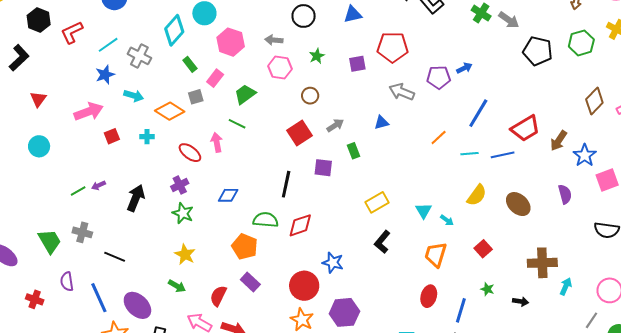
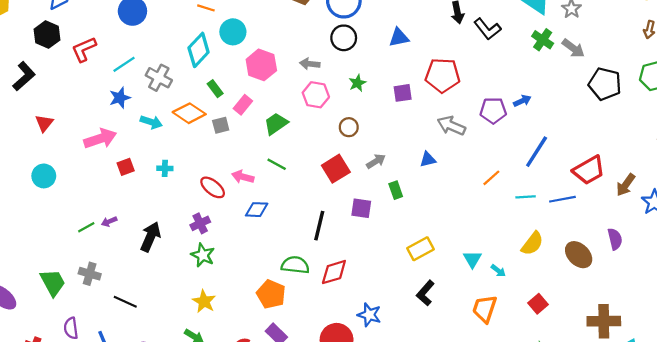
orange diamond: (170, 111) -> (189, 113), moved
green line: (237, 124) -> (277, 164), moved
pink arrow: (217, 142) -> (243, 177), turned -66
purple semicircle: (565, 194) -> (615, 239), moved
blue diamond: (228, 195) -> (257, 210), moved

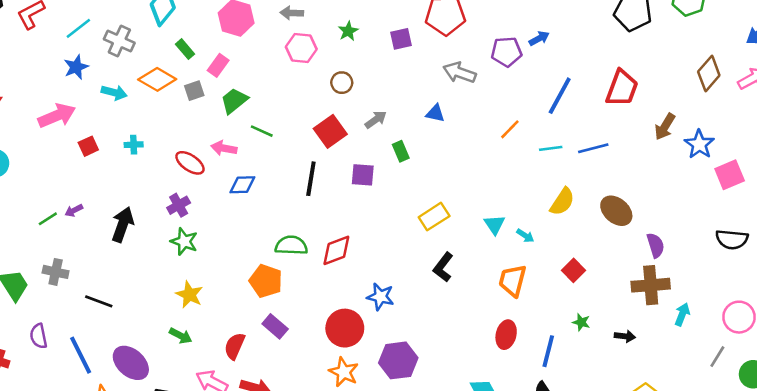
green trapezoid: (276, 124) -> (234, 101), moved
blue triangle: (428, 159) -> (435, 113), turned 30
red trapezoid: (589, 170) -> (622, 88), moved, turned -36
black line: (319, 226) -> (311, 179), moved
purple semicircle: (615, 239) -> (656, 245), moved

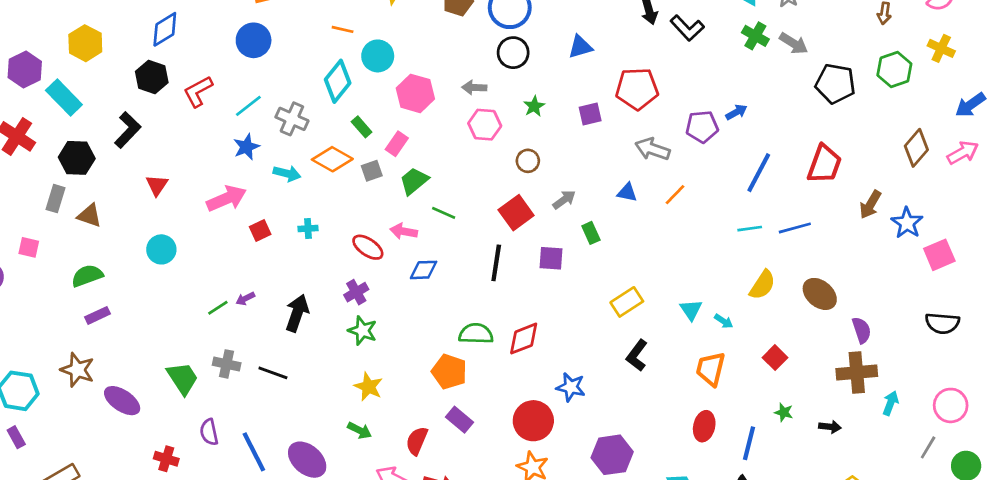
orange line: (510, 129) -> (675, 195), moved
black line: (99, 301) -> (273, 373), moved
purple hexagon: (398, 360) -> (612, 455), moved

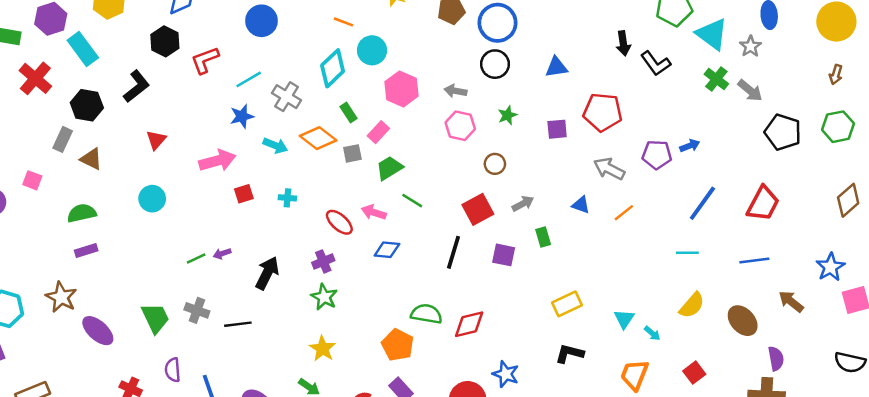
brown arrow: (870, 205) -> (791, 301), moved, turned 90
blue line: (795, 228) -> (754, 260), moved
black L-shape: (637, 355) -> (569, 354), turned 60
black line: (273, 373) -> (238, 324), turned -35

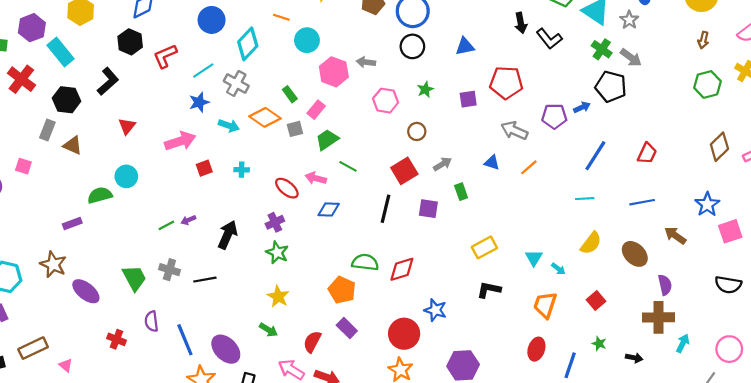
cyan diamond: (333, 68) -> (248, 44), moved
gray arrow: (456, 91) -> (366, 62), moved
black pentagon: (783, 132) -> (611, 87), moved
red trapezoid: (763, 204) -> (647, 153), size x0.7
green semicircle: (82, 213) -> (100, 195), moved

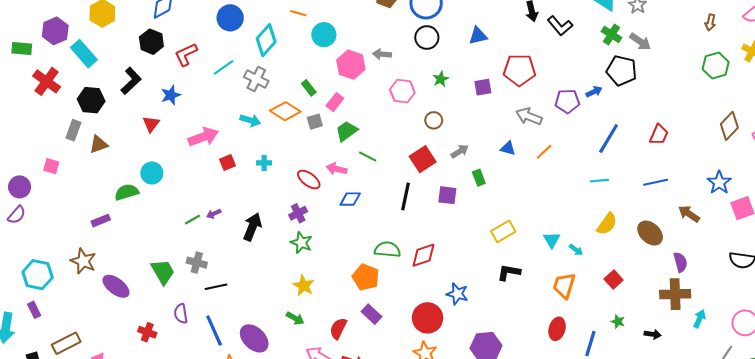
blue star: (199, 102) -> (171, 95), moved
brown triangle: (73, 145) -> (99, 144), turned -42
black line: (205, 280) -> (216, 287), moved

